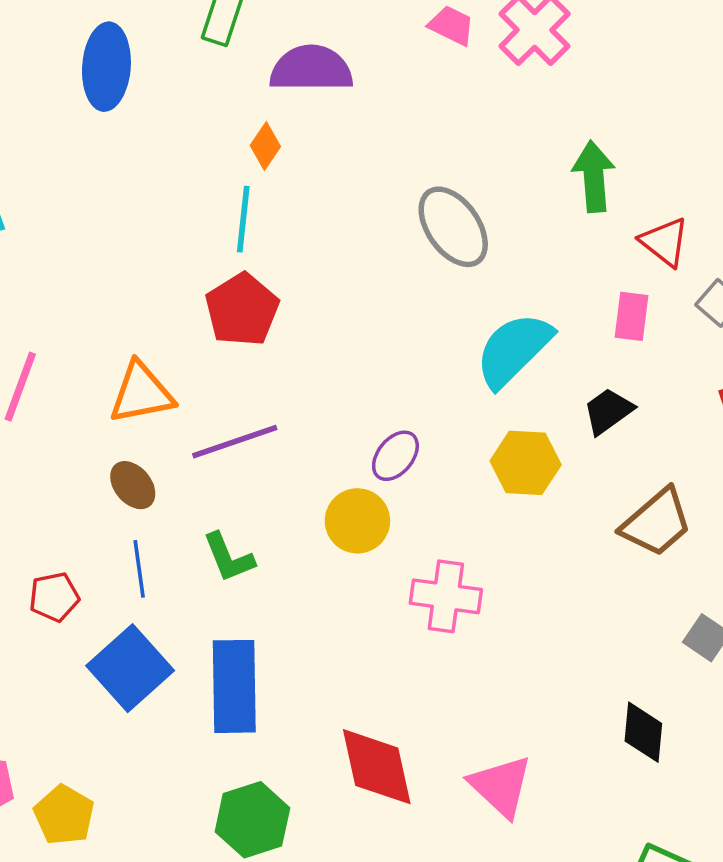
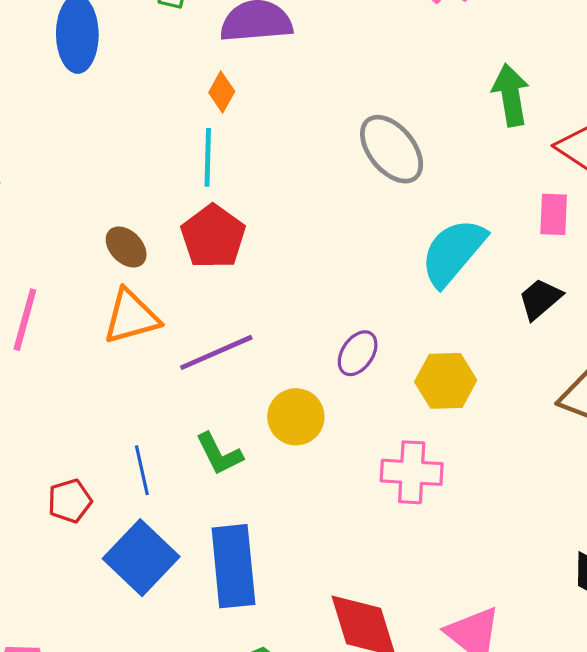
yellow hexagon: (526, 463) -> (446, 381), moved
brown ellipse: (133, 485) -> (126, 247), moved
yellow circle: (357, 521) -> (296, 417), moved

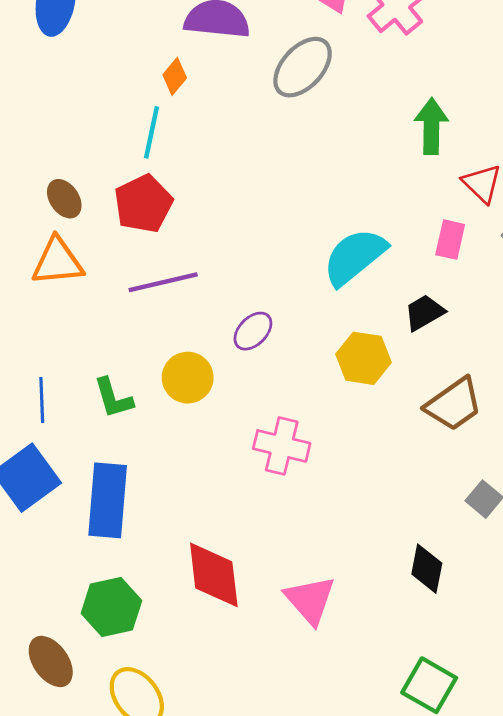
gray ellipse: (392, 149) -> (303, 67), moved, turned 72
purple line: (216, 352) -> (163, 282), moved
yellow hexagon: (446, 381) -> (363, 358), moved

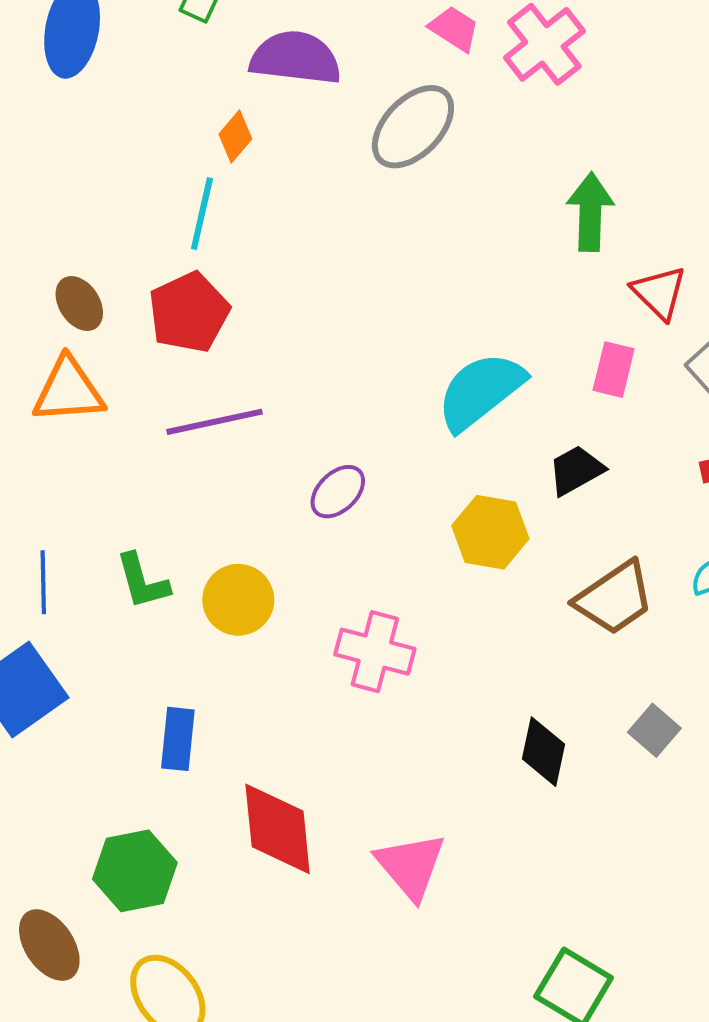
yellow circle: (188, 378) -> (238, 600), moved
blue rectangle: (108, 500) -> (178, 739), moved, size x0.6
black diamond: (427, 569) -> (544, 752), moved

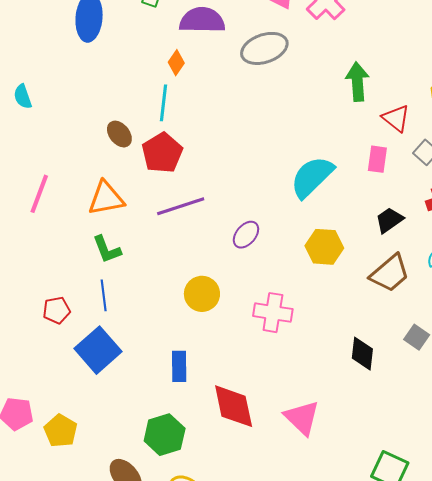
gray ellipse: (413, 127) -> (264, 48), turned 33
brown ellipse: (79, 304) -> (119, 134), moved
black trapezoid: (576, 470) -> (389, 220), moved
green L-shape: (142, 581) -> (107, 249), moved

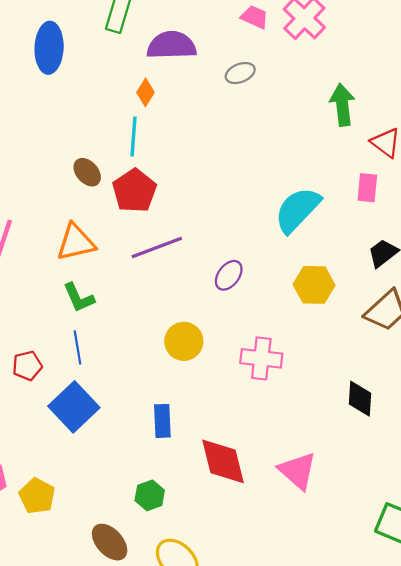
gray ellipse: (264, 48) -> (240, 73), size x0.6
green hexagon: (165, 435) -> (150, 495), size x0.7

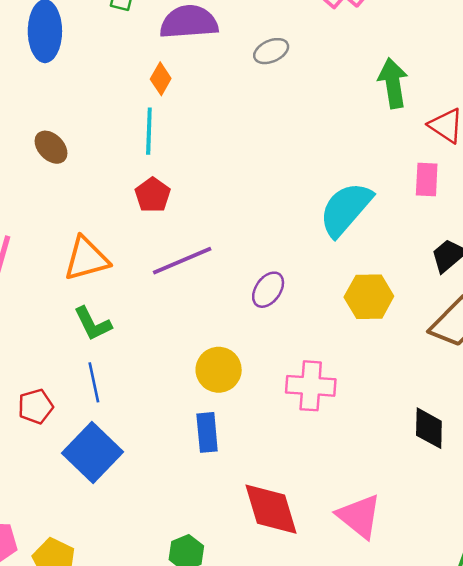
brown ellipse: (87, 172) -> (51, 147), moved
red pentagon: (134, 191) -> (153, 195), size x0.7
blue rectangle: (162, 421) -> (207, 432), moved

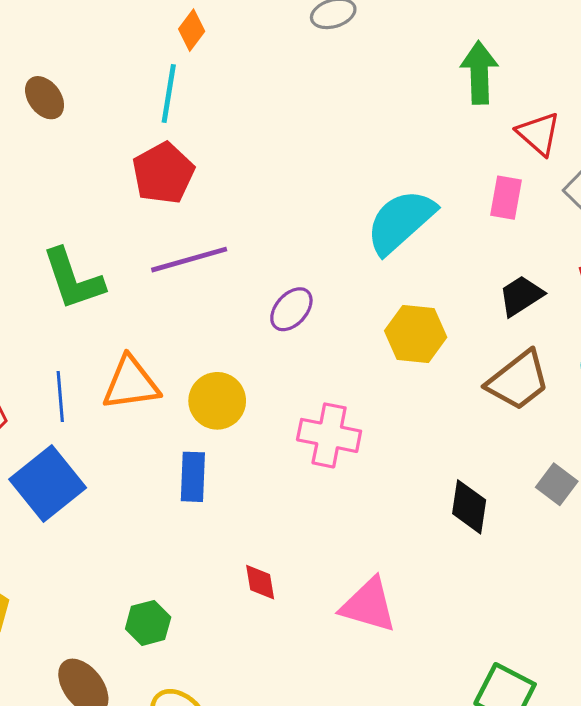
red pentagon: (153, 195) -> (163, 173), size x1.4
orange triangle: (86, 259) -> (131, 383), moved
green L-shape: (93, 324) -> (73, 279), moved, size x1.4
red diamond: (271, 509) -> (260, 582), size x0.5
pink triangle: (359, 516) -> (368, 605), turned -30

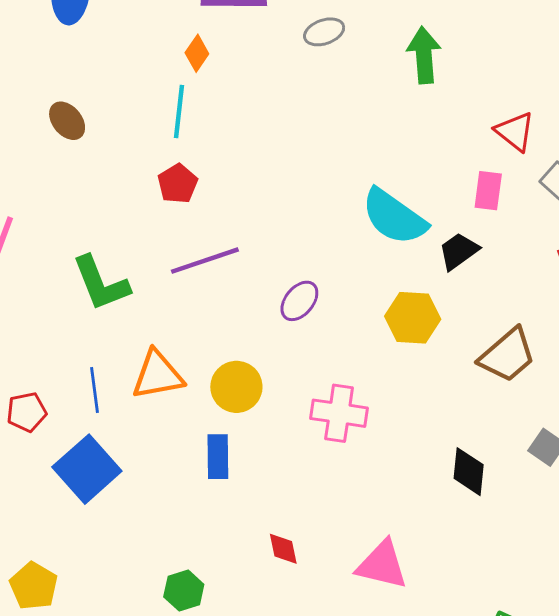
green arrow: (479, 73) -> (424, 55), moved
red pentagon: (163, 173) -> (178, 184), size x0.7
cyan semicircle: (401, 222) -> (394, 217), turned -100
black trapezoid: (521, 296) -> (459, 251), moved

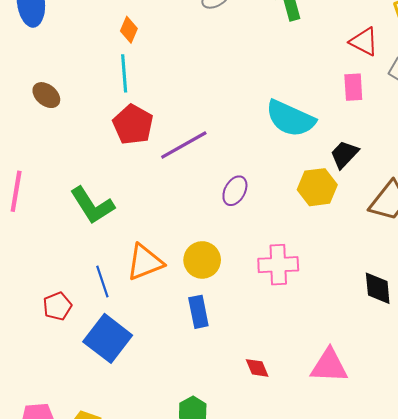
red pentagon: (178, 184) -> (133, 125), size x1.4
black trapezoid: (459, 251) -> (344, 154), moved
purple line: (205, 261) -> (184, 145), moved

